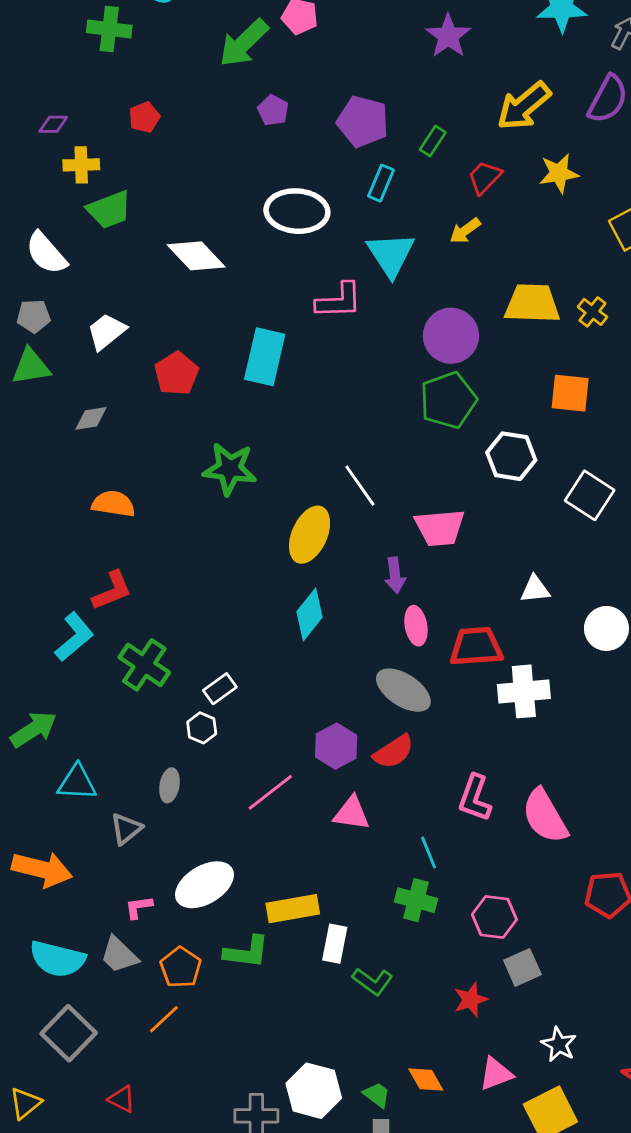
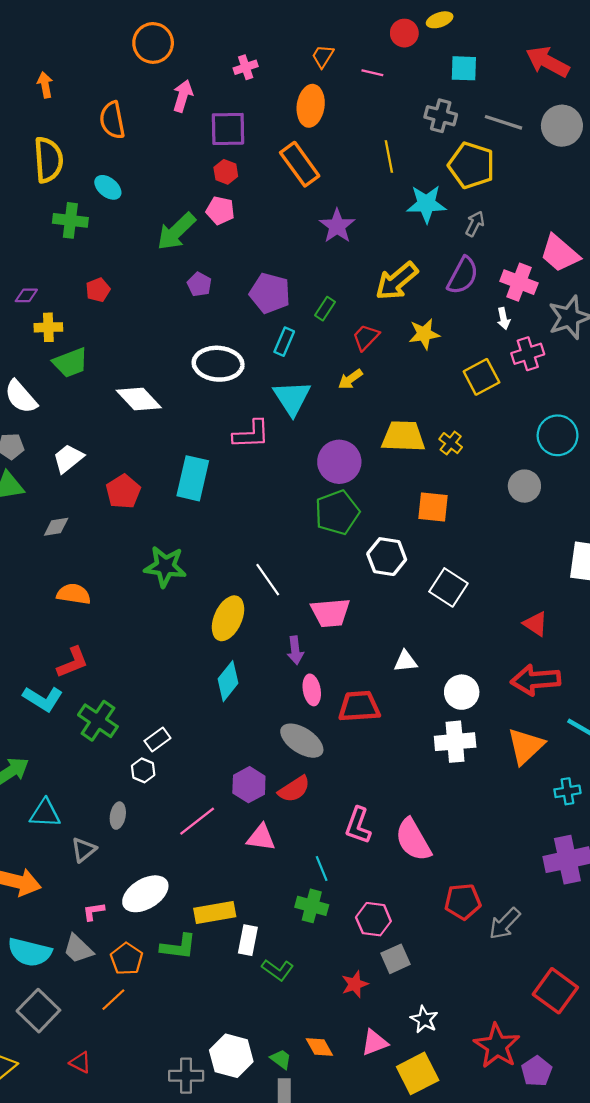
cyan L-shape: (74, 637) -> (43, 699), turned 72
white cross: (524, 691) -> (455, 742), moved

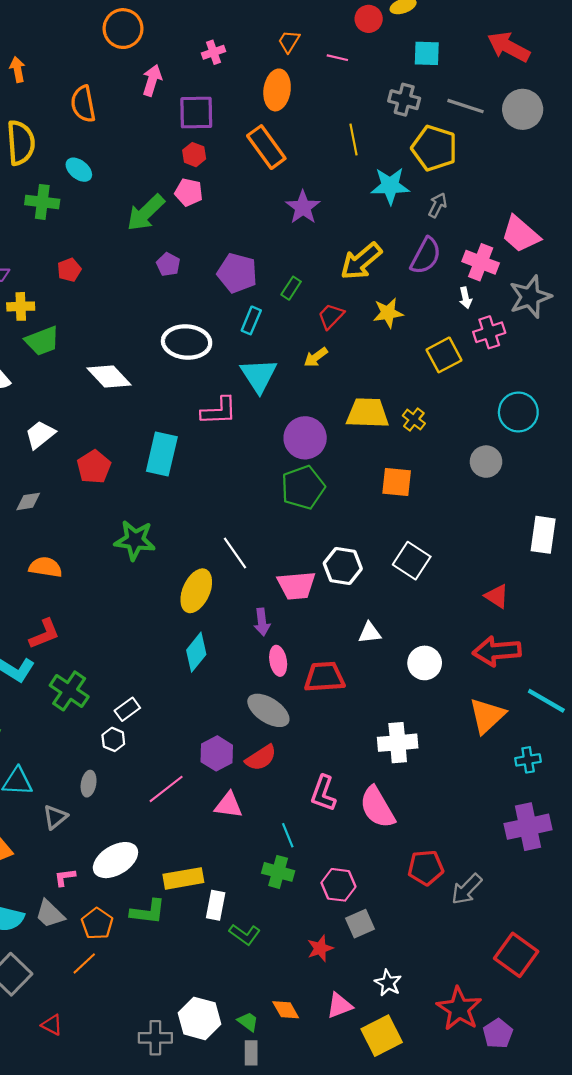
white hexagon: (387, 557) -> (343, 566), moved
white cross: (455, 742) -> (398, 743), moved

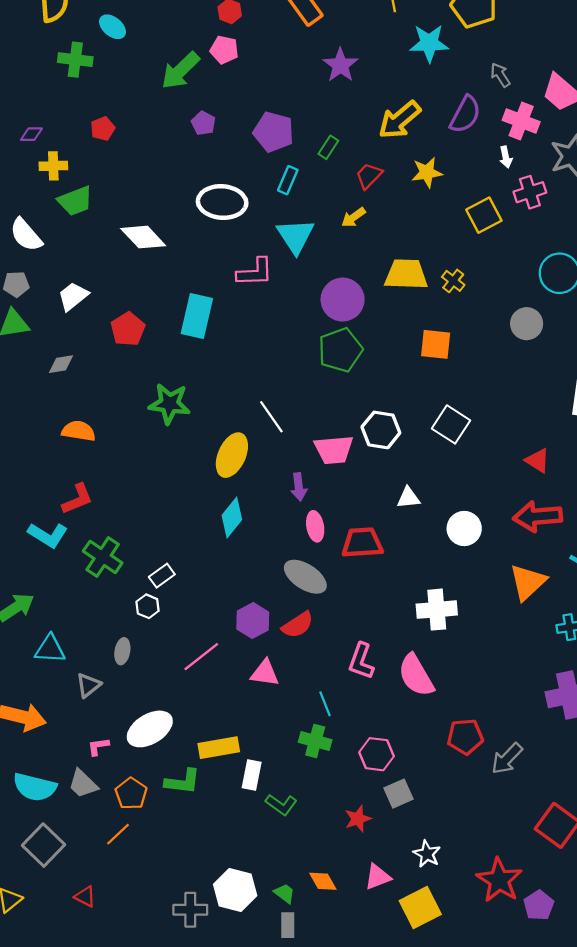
gray arrow: (438, 205) -> (500, 75), moved, turned -60

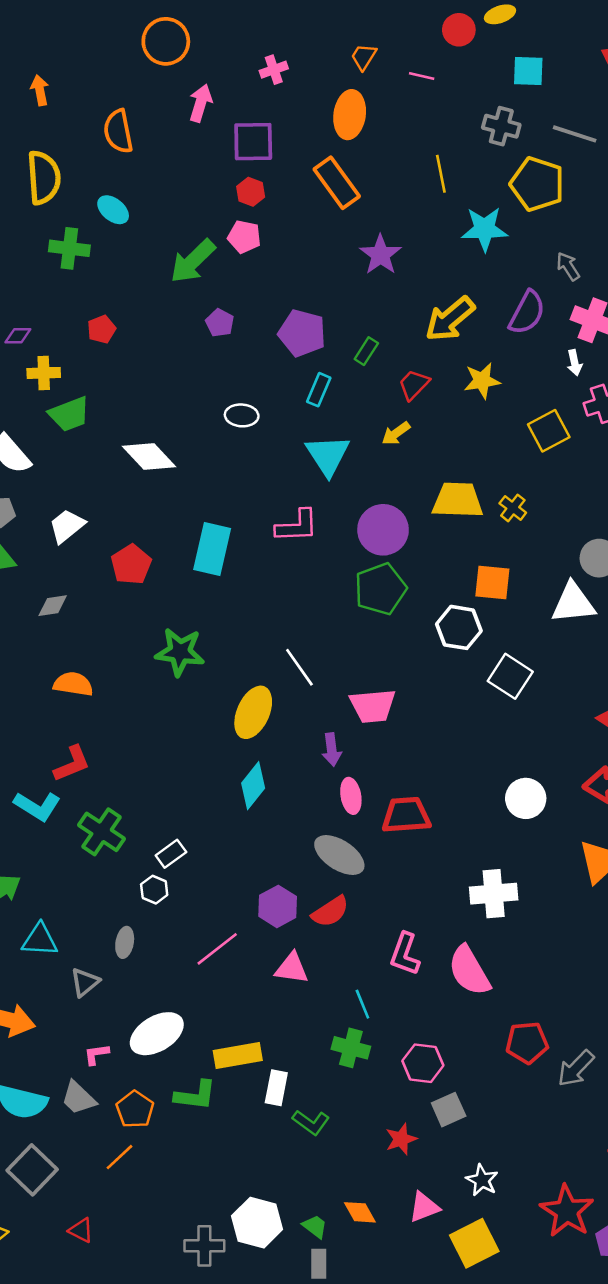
white ellipse: (222, 202) -> (242, 415), size x0.6
pink L-shape: (255, 272) -> (297, 526), moved
white hexagon: (381, 430) -> (459, 627), moved
white triangle: (408, 498) -> (573, 603), moved, size x1.6

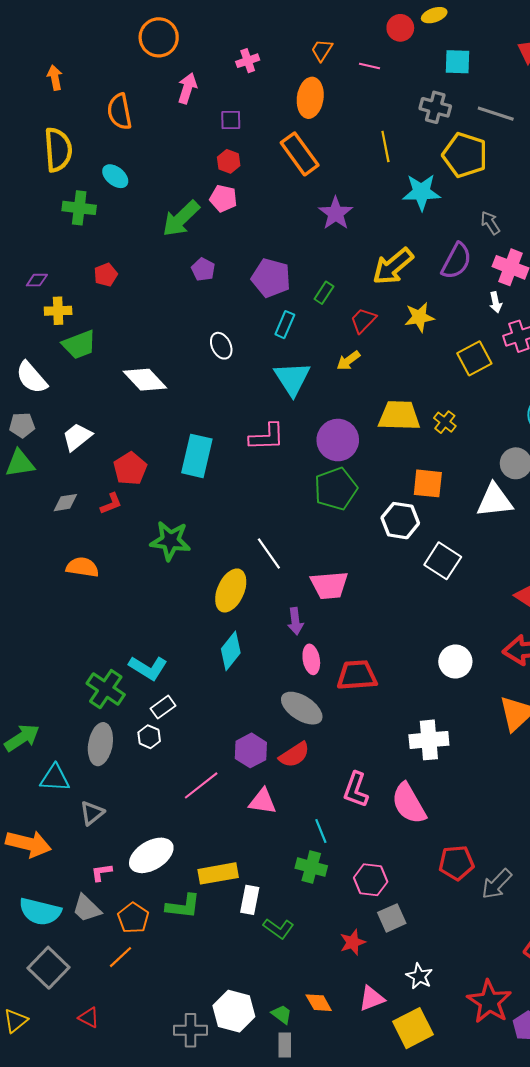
purple square: (253, 142) -> (231, 120), size x0.6
white ellipse: (242, 415) -> (221, 346), turned 60
red L-shape: (72, 764) -> (111, 504), moved, size x0.7
cyan L-shape: (37, 806) -> (148, 668), moved
gray ellipse: (125, 942) -> (100, 744), moved, size x1.6

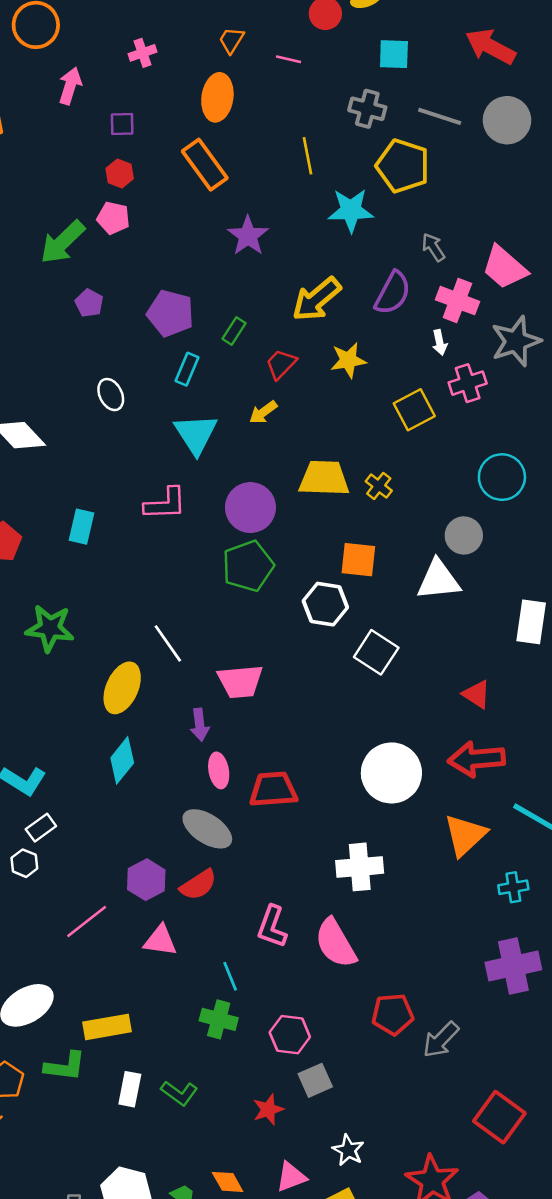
cyan rectangle: (197, 456) -> (82, 527), size x0.7
white circle: (455, 661) -> (391, 773), size x1.5
white rectangle: (250, 900) -> (130, 1089), moved

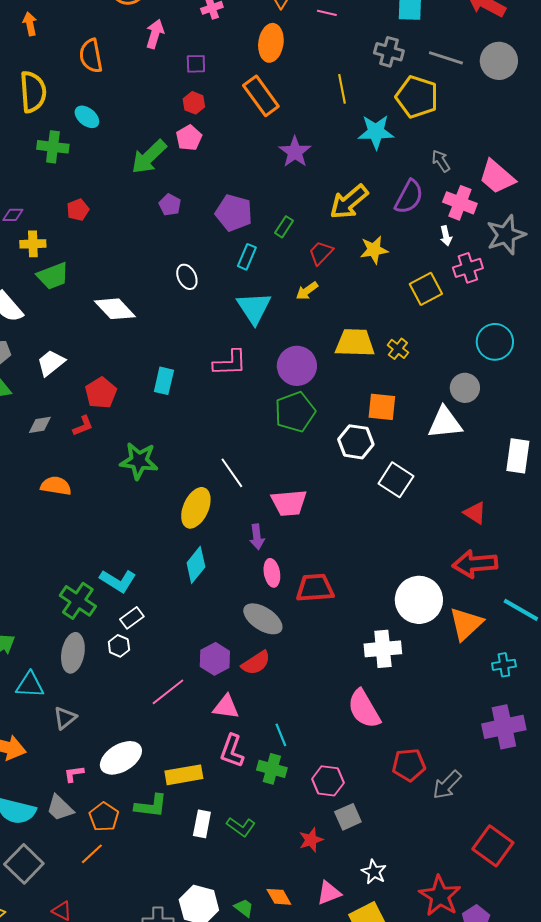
pink pentagon: (113, 218) -> (189, 138), turned 30
white circle: (391, 773) -> (419, 600), moved
pink L-shape: (272, 927) -> (232, 751), moved

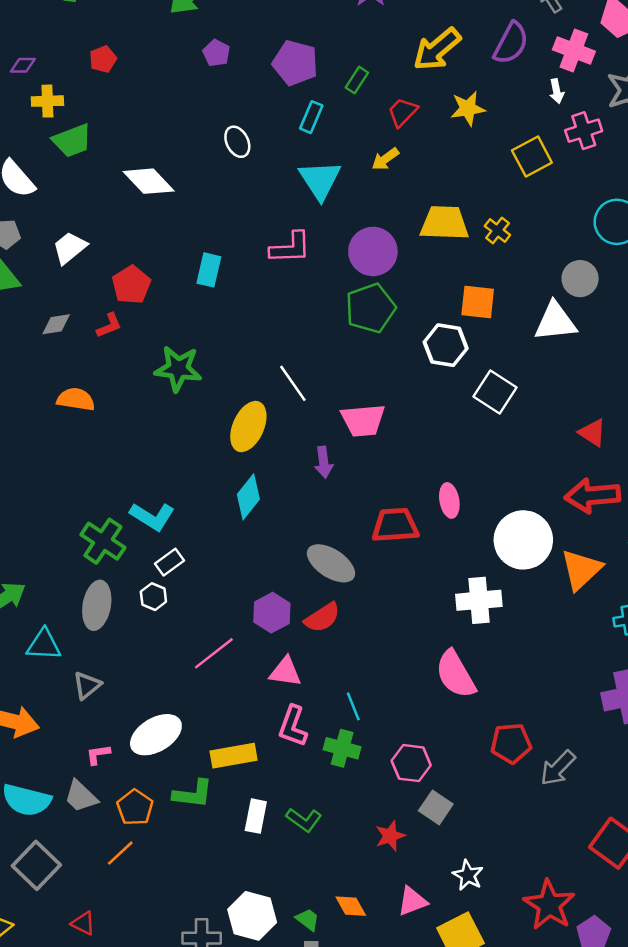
pink ellipse: (272, 573) -> (449, 500), moved
gray square: (348, 817) -> (436, 807), turned -32

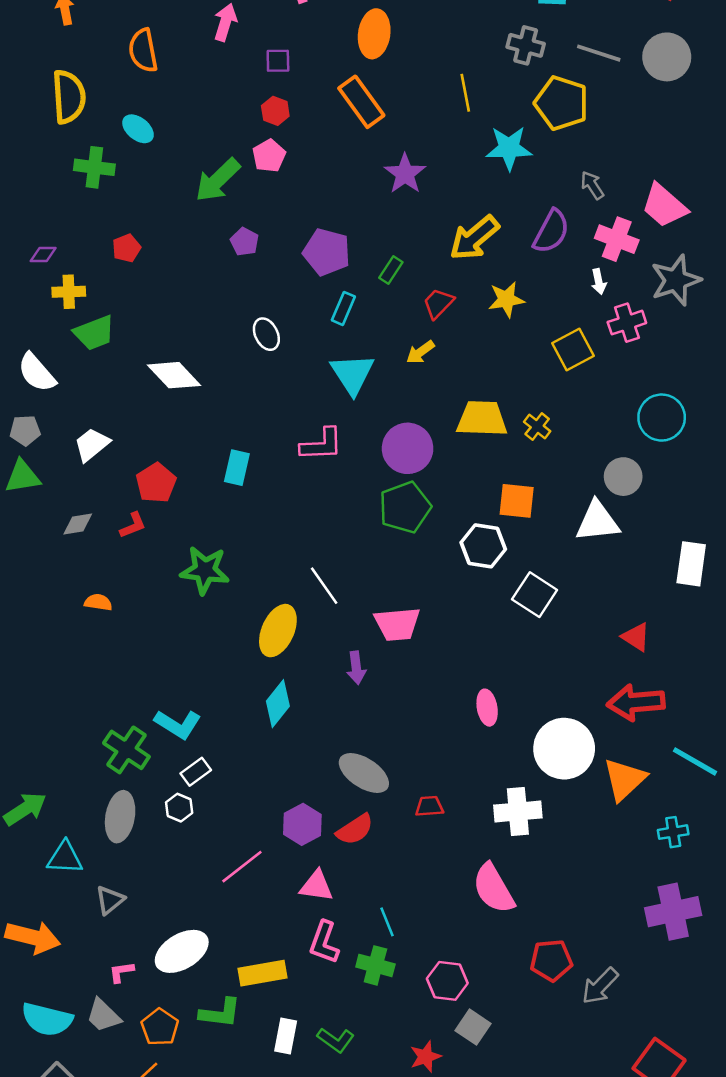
orange semicircle: (76, 399) -> (98, 602), size x0.7
red trapezoid: (395, 525) -> (429, 806), moved, size x0.6

